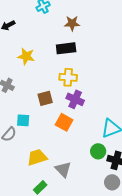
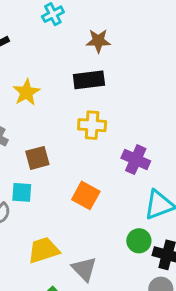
yellow star: (26, 56) -> (26, 92), turned 30
brown square: (45, 98) -> (37, 158), moved
purple cross: (75, 99) -> (136, 160), moved

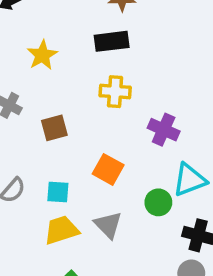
cyan square: (22, 192) -> (58, 192), moved
green circle: (139, 241) -> (158, 202), moved
gray triangle: (84, 269) -> (108, 225), moved

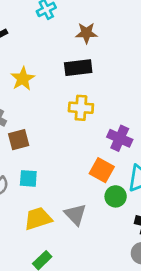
brown square: (54, 128) -> (19, 140), moved
orange square: (108, 169) -> (102, 170), moved
cyan square: (58, 192) -> (28, 178), moved

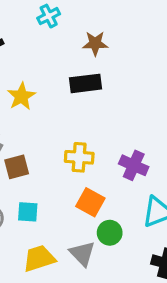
yellow cross: (81, 108) -> (79, 157), moved
orange square: (102, 170) -> (90, 202), moved
green circle: (116, 196) -> (110, 233), moved

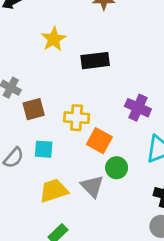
black rectangle: (86, 83) -> (95, 61), moved
yellow star: (21, 96) -> (54, 39), moved
yellow cross: (79, 157) -> (77, 118), moved

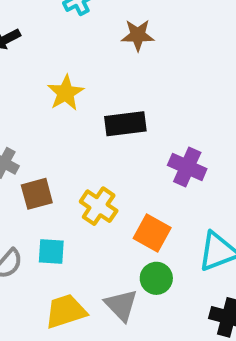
purple cross: (138, 108) -> (187, 167), moved
yellow cross: (77, 118) -> (99, 206), turned 30
orange square: (99, 141) -> (152, 233), moved

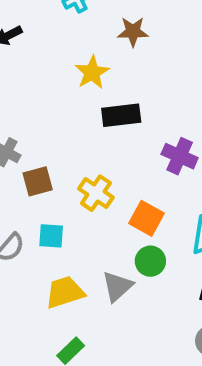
yellow star: (66, 93) -> (92, 72), moved
gray triangle: (121, 305) -> (117, 286), turned 32

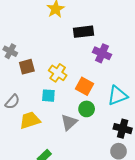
black rectangle: (121, 115) -> (83, 32), moved
cyan square: (51, 236) -> (48, 96), moved
yellow trapezoid: (65, 292) -> (30, 120), moved

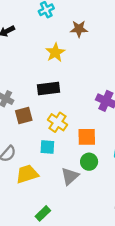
black rectangle: (83, 32) -> (49, 89), moved
orange square: (85, 86) -> (87, 137), turned -30

